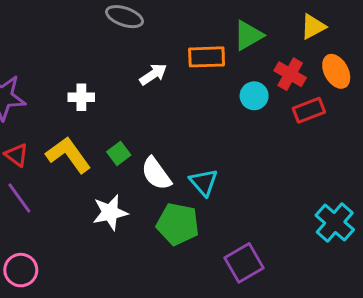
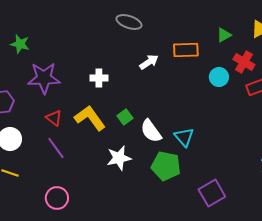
green triangle: (248, 35) -> (224, 35), moved, size x0.7

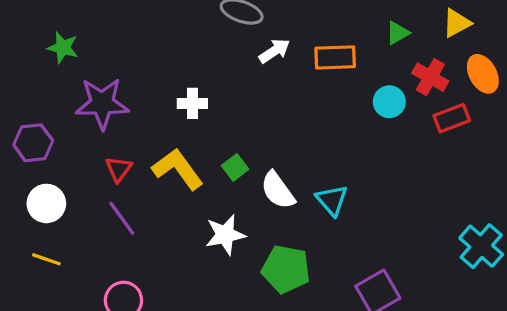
white arrow: (149, 62) -> (274, 51), moved
red triangle: (54, 118) -> (119, 169), turned 30
green pentagon: (166, 166) -> (286, 269), moved

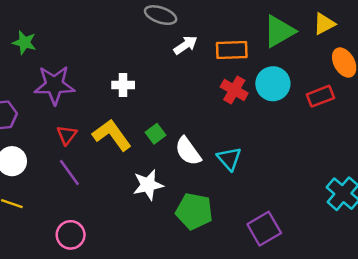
green triangle: (398, 33) -> (279, 31), size x1.8
red cross: (430, 77) -> (234, 90), moved
cyan circle: (389, 102) -> (273, 84), size x1.4

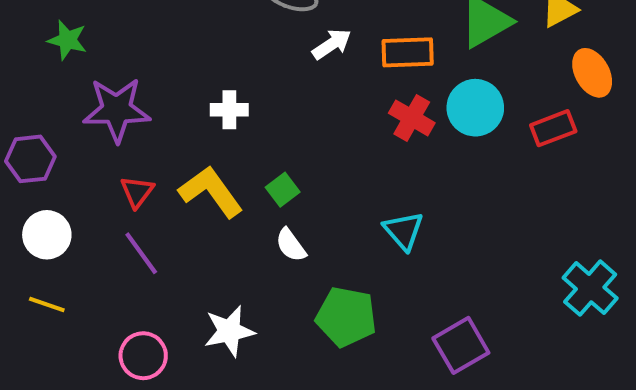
white semicircle: (188, 151) -> (291, 245), moved, size x0.7
white star: (148, 185) -> (229, 331), moved

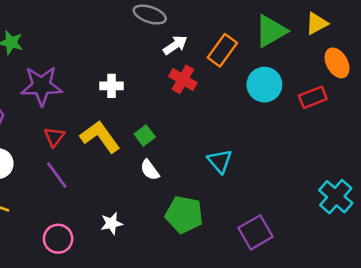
orange rectangle: (408, 52) -> (222, 50), turned -52
red cross: (412, 118) -> (183, 79), moved
white star: (229, 331) -> (112, 223), size x0.7

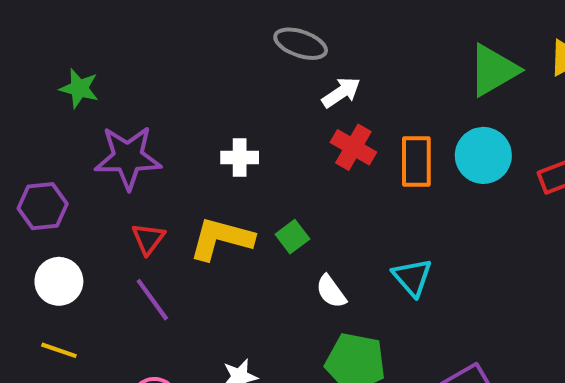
orange rectangle: (222, 50) -> (416, 162), moved, turned -36
yellow L-shape: (100, 137) -> (221, 239), turned -39
white semicircle: (150, 170) -> (331, 291), moved

